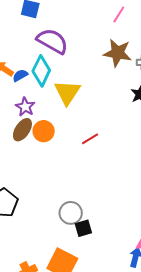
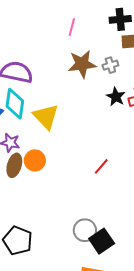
red line: (90, 139) -> (101, 166), moved
black square: (83, 228) -> (102, 241), size x1.4

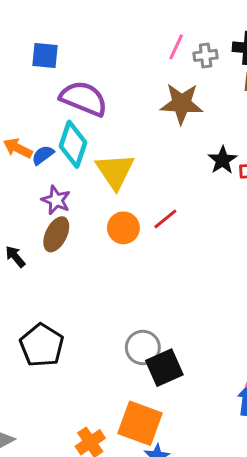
gray cross: (110, 65) -> (206, 55), moved
orange circle: (35, 160) -> (123, 228), moved
red line: (101, 166) -> (165, 219), moved

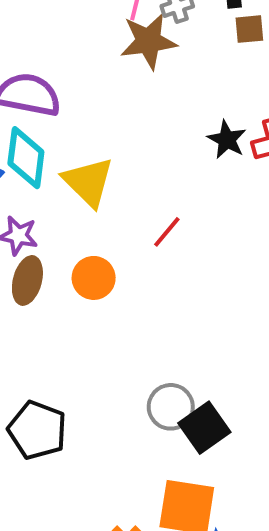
brown star: (182, 104) -> (148, 41), moved
orange circle: (123, 228) -> (94, 278), moved

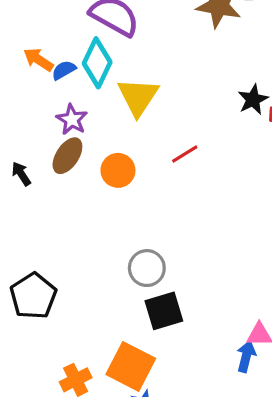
gray circle: (171, 407) -> (147, 268), moved
black pentagon: (37, 430) -> (33, 296), moved

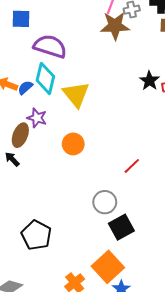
red line: (185, 154) -> (132, 166), moved
brown ellipse: (67, 156) -> (20, 135), moved
orange square: (131, 366) -> (108, 267), turned 32

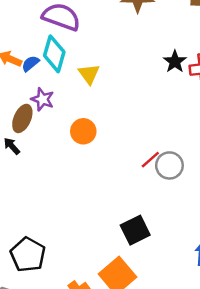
yellow triangle: (76, 94) -> (89, 74), size x0.7
gray circle: (105, 202) -> (169, 165), moved
black pentagon: (36, 235) -> (28, 255), moved

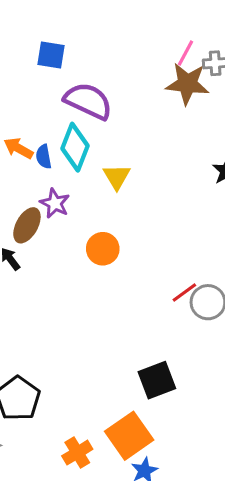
blue semicircle: (30, 64) -> (44, 157), turned -66

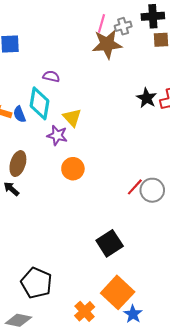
purple semicircle: (88, 101) -> (51, 76), moved, size x0.5
purple star: (55, 203) -> (57, 135), moved
black square: (157, 380) -> (110, 243), moved

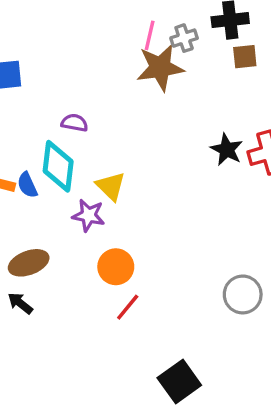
brown ellipse: (18, 164) -> (29, 263), turned 55
red line: (135, 187) -> (128, 307), moved

